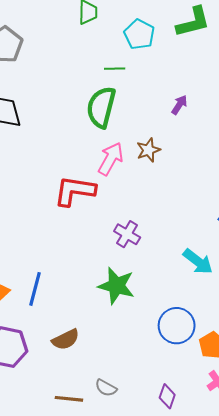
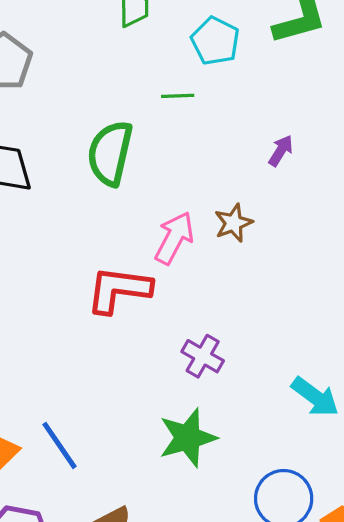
green semicircle: (101, 107) -> (110, 153), moved
green star: (116, 286) -> (188, 438), turned -30
blue line: (35, 289) -> (60, 445), turned -48

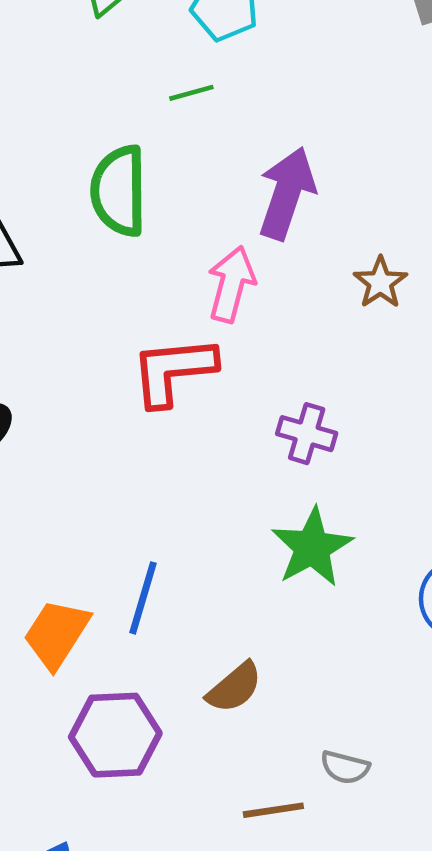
purple arrow: (281, 151) -> (287, 193), moved, size x2.0
brown star: (233, 223) -> (380, 283), moved
blue line: (60, 445) -> (143, 598), turned 64

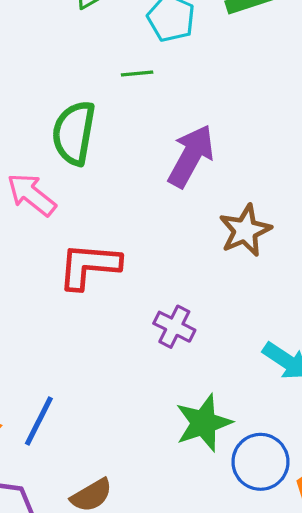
brown star: (380, 283) -> (245, 230), size x1.4
pink arrow: (231, 284) -> (31, 195), moved, turned -76
green star: (312, 547) -> (204, 423), moved

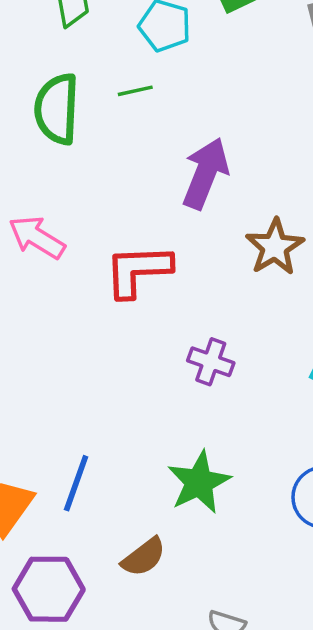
green semicircle: (74, 133) -> (57, 109), moved
red L-shape: (89, 266) -> (138, 271), moved
green star: (204, 423) -> (199, 482), moved

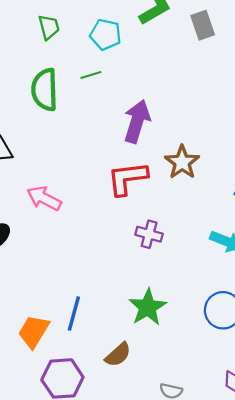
pink arrow: (37, 237) -> (44, 198), moved
red L-shape: (138, 271) -> (127, 178), moved

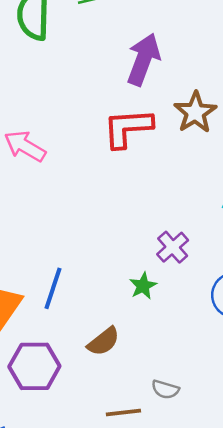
purple cross: (149, 234) -> (173, 247), moved, turned 30
green star: (148, 307) -> (143, 286), size x0.6

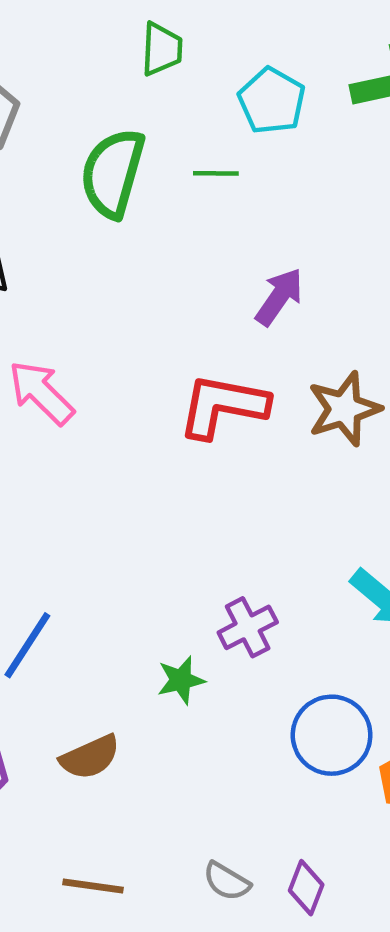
purple arrow: (143, 59) -> (279, 297), size x0.7
gray semicircle: (165, 389) -> (227, 881), moved

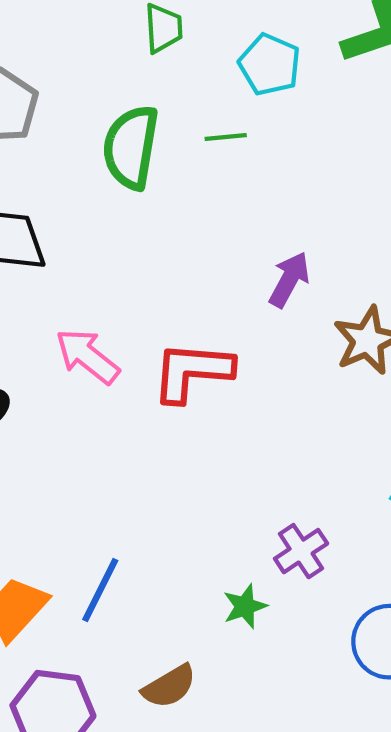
purple arrow: (279, 297) -> (289, 280), moved
red L-shape: (223, 406) -> (192, 372), moved

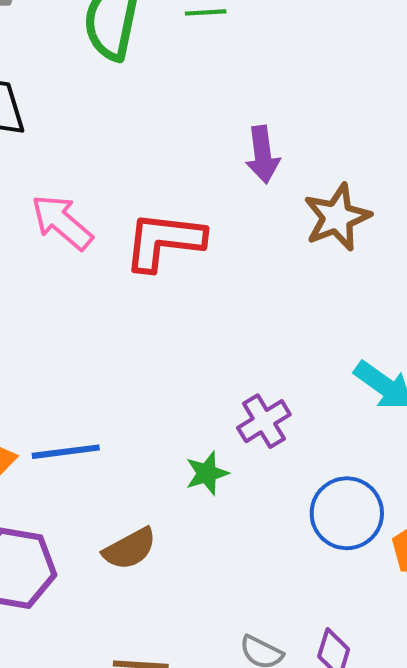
purple arrow: (289, 280) -> (263, 155), turned 142
blue line: (100, 590) -> (66, 452), turned 54

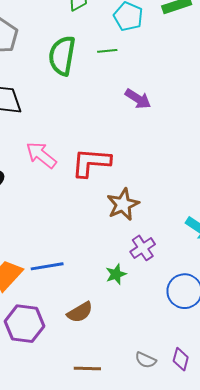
purple arrow: (263, 155) -> (138, 99), moved, turned -48
brown star: (337, 217) -> (123, 204), moved

